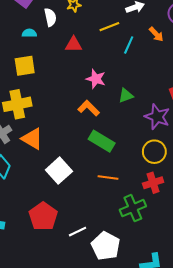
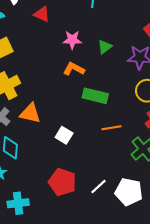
red triangle: (74, 44) -> (42, 14), turned 42
white square: (59, 171) -> (64, 135), size x0.7

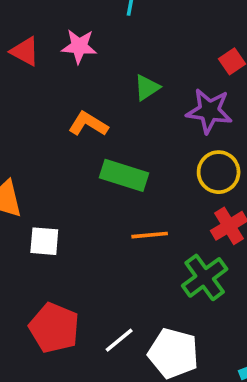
red triangle: (42, 14) -> (25, 51), moved
pink star: (72, 40) -> (79, 46), moved
white square: (64, 135) -> (44, 241), moved, turned -30

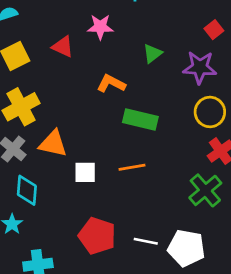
red triangle: (25, 51) -> (63, 47), moved
orange line: (150, 235) -> (132, 167), moved
white line: (119, 340) -> (146, 241), turned 55

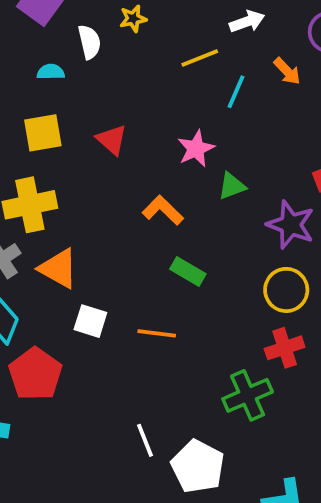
pink star: (100, 27) -> (196, 149), moved, turned 30
green rectangle: (140, 120) -> (188, 272), size x0.7
red pentagon: (97, 236) -> (35, 374), moved
white line: (146, 241) -> (145, 440), turned 40

